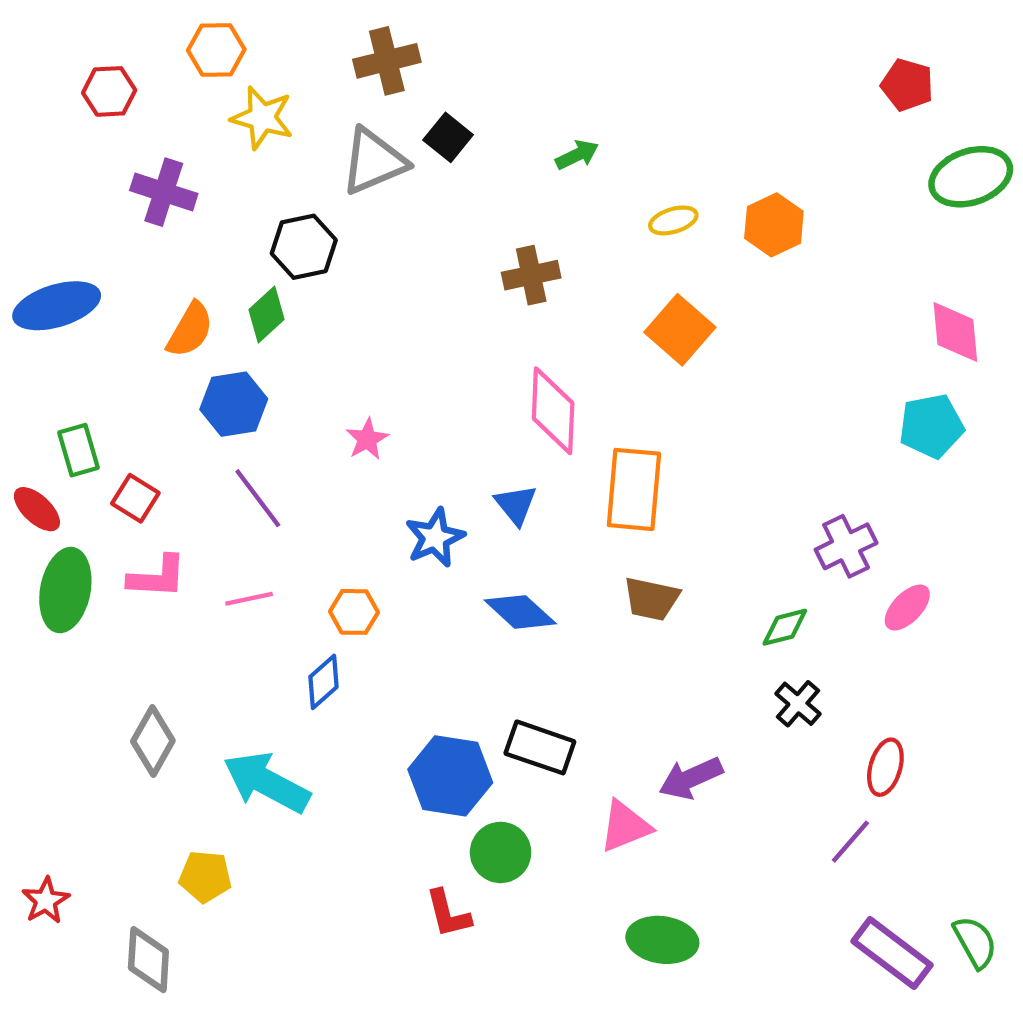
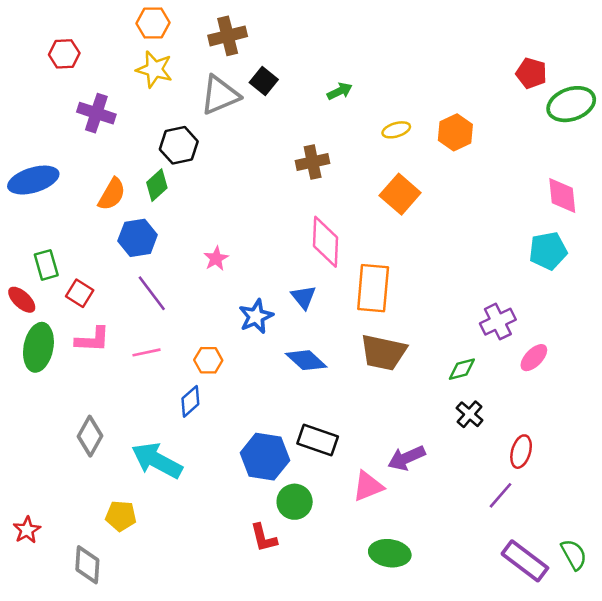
orange hexagon: (216, 50) -> (153, 23), moved
red pentagon: (907, 85) -> (531, 73), moved
brown trapezoid: (651, 599) -> (383, 352), size x1.4

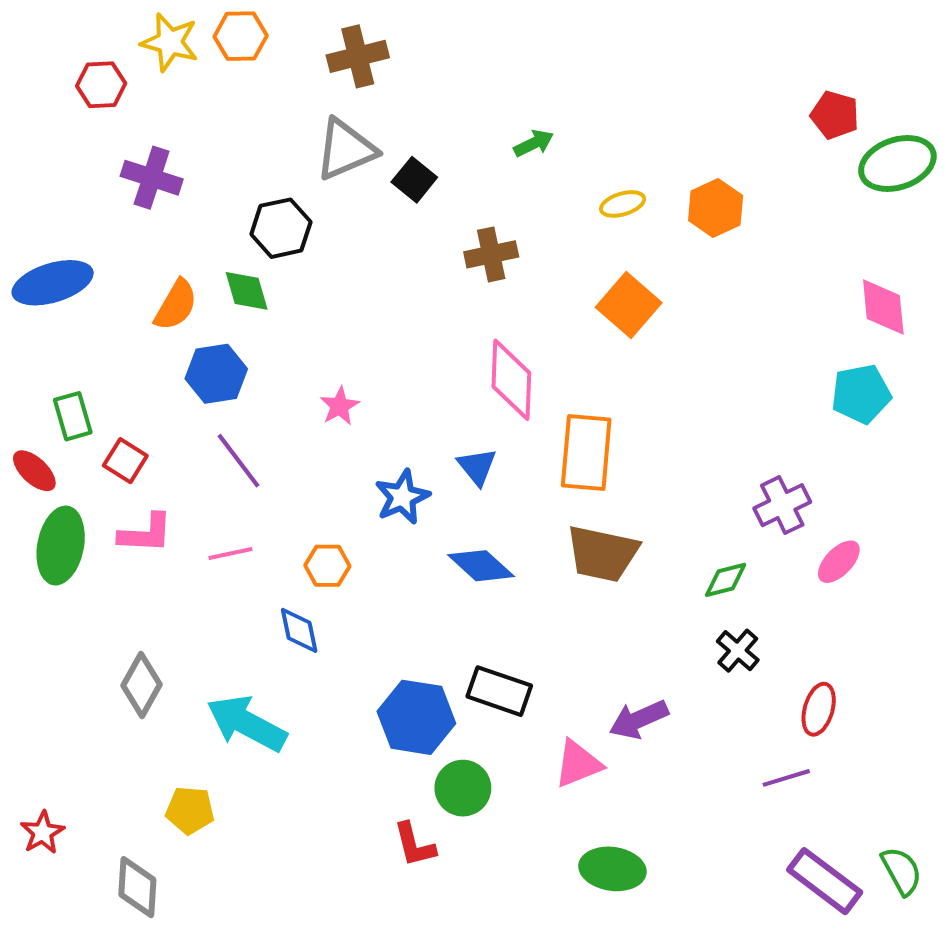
yellow star: (154, 69) -> (170, 42), moved
black square: (264, 81) -> (414, 180), moved
green diamond: (157, 185) -> (247, 291), turned -64
blue diamond: (190, 401) -> (299, 630), turned -60
purple line: (500, 495) -> (786, 778), turned 32

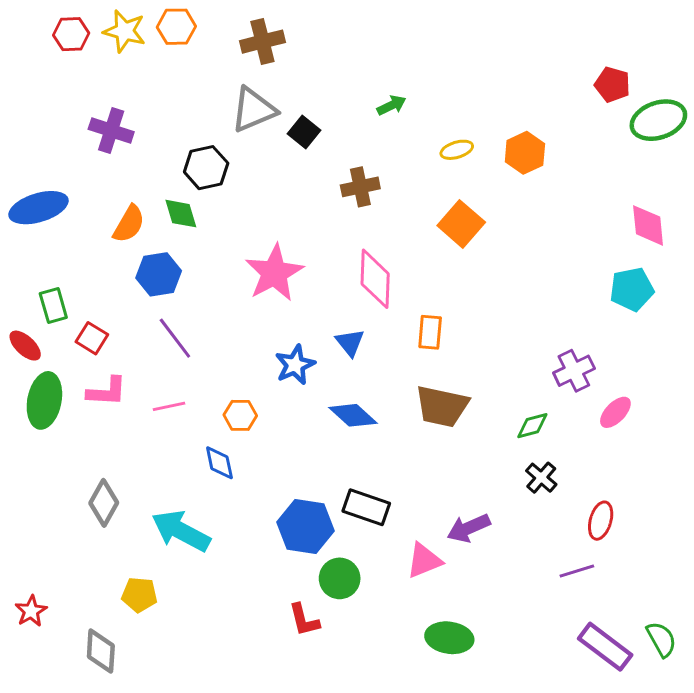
red hexagon: (101, 85) -> (71, 34), moved
pink star: (340, 406) -> (274, 273), moved, size x2.0
orange rectangle: (586, 453) -> (430, 332), size x0.6

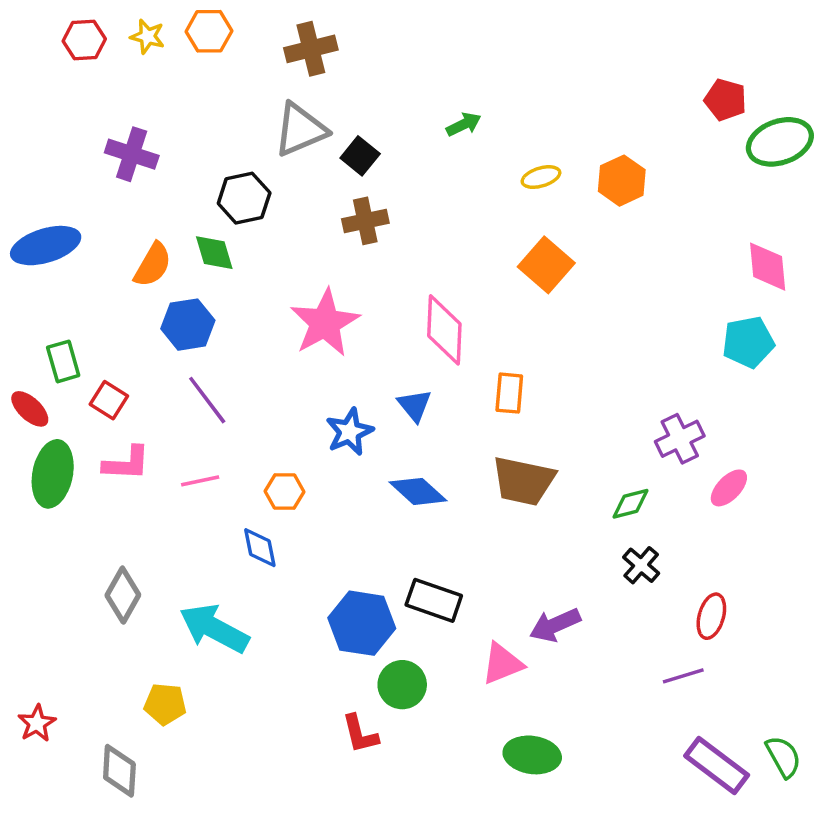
yellow star: (125, 31) -> (147, 36), size x0.7
brown cross: (360, 187) -> (365, 221), moved

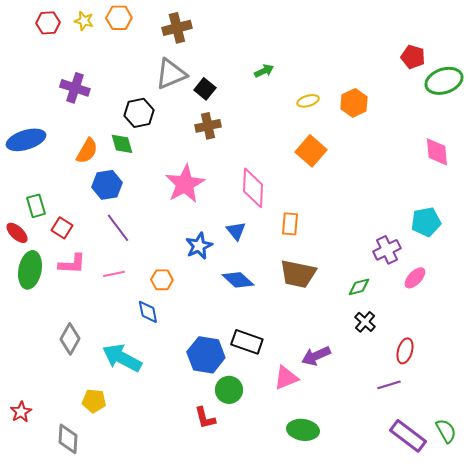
cyan pentagon: (748, 342) -> (426, 222), moved

